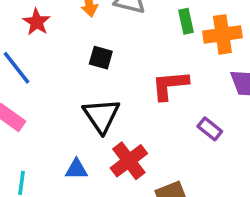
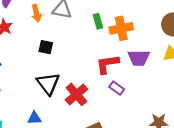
red L-shape: (170, 85) -> (107, 64), moved
red cross: (129, 161) -> (76, 94), moved

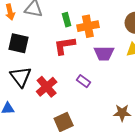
black square: (46, 47) -> (18, 43), size x1.5
red L-shape: (107, 64) -> (65, 46), moved

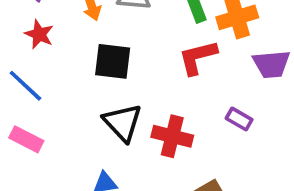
red cross: (47, 87) -> (172, 136), turned -30

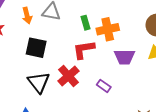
red cross: (172, 136) -> (68, 76), moved, turned 30

